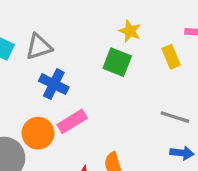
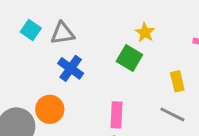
yellow rectangle: (171, 57) -> (177, 81), moved
pink rectangle: (72, 121) -> (116, 115), moved, turned -65

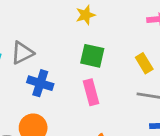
yellow star: (145, 32) -> (86, 15), moved, turned -30
pink rectangle: (116, 115) -> (91, 92), moved

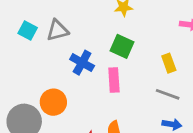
blue cross: (40, 83) -> (82, 63), moved

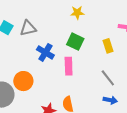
yellow rectangle: (169, 63) -> (108, 46), moved
gray line: (168, 94) -> (108, 78), turned 30

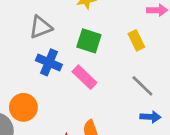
gray triangle: (28, 28) -> (41, 27), moved
pink rectangle: (69, 66) -> (84, 77), turned -36

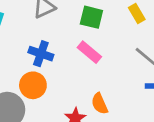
blue cross: (49, 62) -> (41, 54), moved

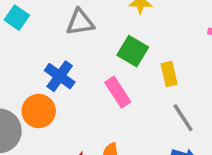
yellow rectangle: (137, 13) -> (169, 74), moved

